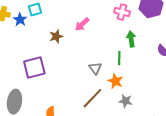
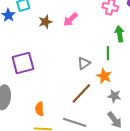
brown star: (56, 36) -> (45, 22), moved
gray triangle: (95, 68) -> (84, 63), turned 32

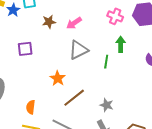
purple square: (23, 63) -> (25, 49), moved, size x0.7
gray triangle: (84, 63) -> (79, 50), moved, size x1.5
orange star: (104, 76) -> (58, 78), moved

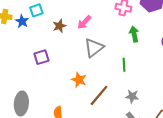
green line: (106, 62) -> (124, 65), moved

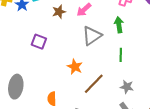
green arrow: (134, 34) -> (119, 25), moved
purple square: (41, 57) -> (39, 42), turned 35

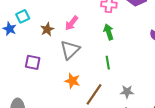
gray triangle: (92, 36) -> (70, 50), moved
green line: (121, 55) -> (108, 63), moved

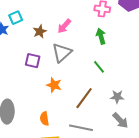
purple square: (33, 62) -> (33, 61), moved
green line: (108, 63) -> (99, 67), turned -32
orange star: (72, 81) -> (54, 85), moved

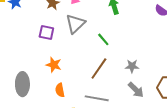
green line: (99, 67) -> (103, 39), moved
orange star: (54, 85) -> (54, 65), moved

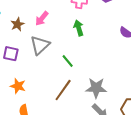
gray star: (132, 66) -> (96, 88), size x1.5

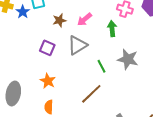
green arrow: (79, 28) -> (112, 29), moved
gray star: (96, 88) -> (128, 59), moved

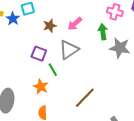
gray star: (128, 59) -> (120, 48), moved
green line: (102, 66) -> (53, 70), moved

